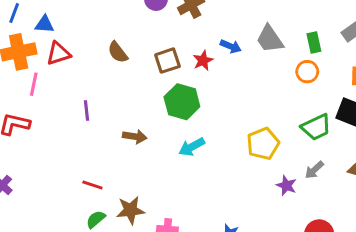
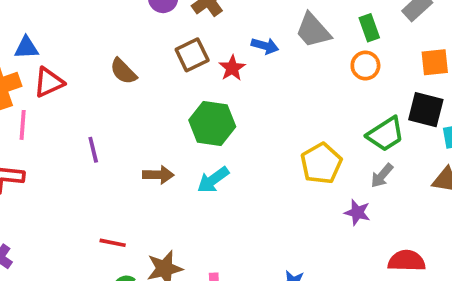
brown square: (167, 61) -> (192, 55), moved
cyan arrow: (192, 147) -> (213, 180), moved
gray arrow: (314, 170) -> (382, 176), moved

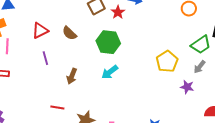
brown semicircle: (123, 71) -> (69, 33), moved
red triangle: (49, 82) -> (40, 31), moved
brown arrow: (158, 175) -> (72, 76), moved, turned 112

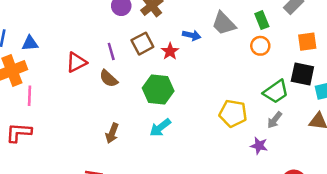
red triangle: (40, 31) -> (76, 62), moved
purple line: (45, 58) -> (111, 51), moved
yellow pentagon: (167, 61) -> (233, 113), turned -30

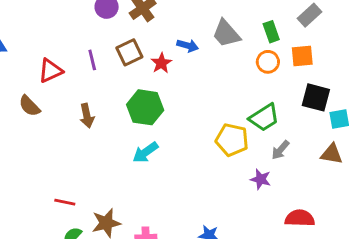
orange square: (307, 42) -> (302, 56), moved
brown semicircle: (109, 79) -> (29, 106), moved
green trapezoid: (276, 92) -> (264, 118), moved
brown arrow: (112, 133) -> (87, 116), moved, turned -36

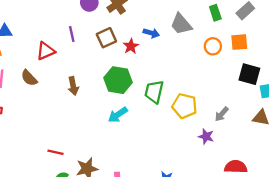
green rectangle: (271, 32) -> (215, 13), moved
purple line: (92, 60) -> (72, 34), moved
green trapezoid: (264, 118) -> (154, 92), moved, turned 135

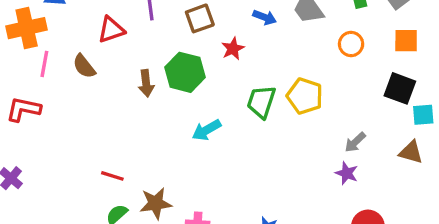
orange square: (239, 42) -> (406, 41), moved
red star: (131, 46) -> (233, 49), moved
green hexagon: (118, 80) -> (185, 72), moved
yellow pentagon: (184, 106) -> (305, 96), moved
purple star: (206, 136) -> (347, 173), moved

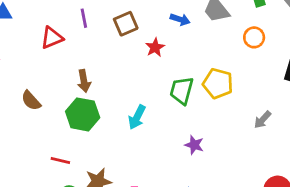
brown semicircle: (84, 66) -> (31, 101), moved
green hexagon: (185, 72) -> (83, 114), moved
cyan arrow: (206, 130) -> (137, 117), turned -30
purple star: (347, 173) -> (194, 145), moved

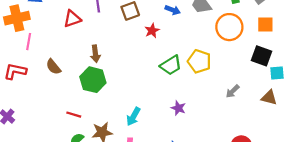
orange circle: (254, 37) -> (229, 27), size x1.6
green trapezoid: (182, 91) -> (171, 65), turned -140
cyan arrow: (137, 117) -> (133, 117), moved

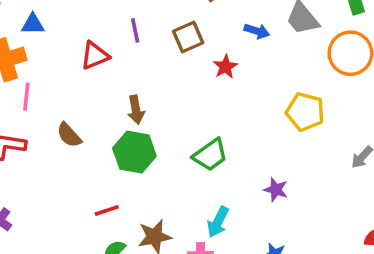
green trapezoid: (171, 65) -> (210, 155), moved
red line: (74, 115) -> (107, 211), turned -32
cyan arrow: (133, 117) -> (218, 222), moved

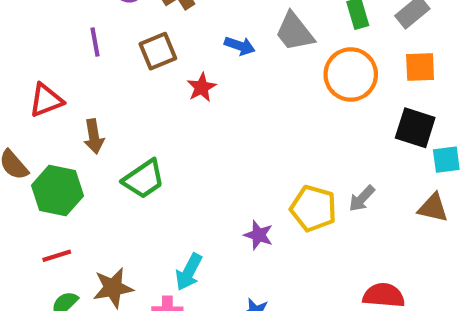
red triangle: (95, 55) -> (46, 100), moved
yellow pentagon: (305, 112) -> (313, 208), moved
green hexagon: (134, 152) -> (57, 191), moved
green trapezoid: (210, 155) -> (144, 179), moved

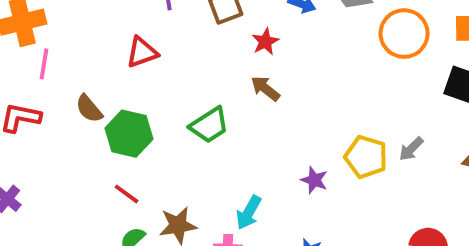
red triangle: (46, 100) -> (142, 52), moved
brown arrow: (94, 136) -> (265, 88), moved, turned 136
red line: (57, 256) -> (127, 194), turned 52

